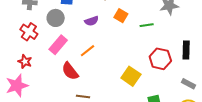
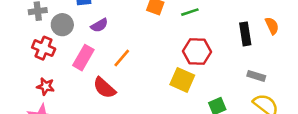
gray circle: (56, 18) -> (62, 25), moved
purple semicircle: (92, 21) -> (99, 25), moved
red hexagon: (160, 59) -> (197, 52), moved

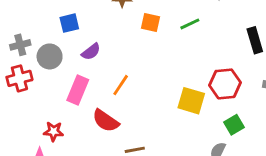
red cross: (44, 48) -> (19, 78), moved, turned -30
red hexagon: (197, 52) -> (225, 84), moved
red star: (46, 86) -> (54, 131), moved

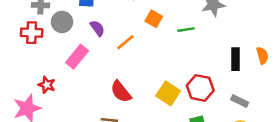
purple semicircle: (91, 52) -> (97, 28), turned -105
orange line: (121, 85) -> (125, 42), moved
red semicircle: (106, 121) -> (121, 92), moved

